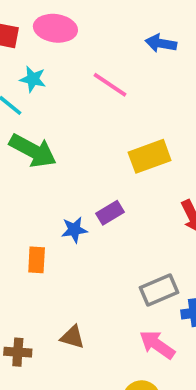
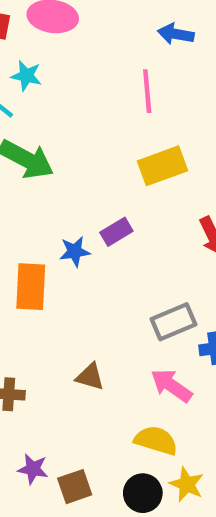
pink line: (110, 85) -> (147, 91), moved, turned 51
orange rectangle: (37, 260) -> (31, 287), size x1.5
brown triangle: (72, 337) -> (90, 377), moved

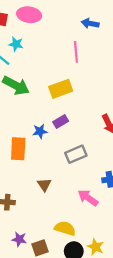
yellow rectangle: (163, 166) -> (61, 89), moved
gray rectangle: (174, 322) -> (76, 154), moved
brown triangle: (90, 377) -> (44, 185), moved, turned 40
yellow semicircle: (156, 440) -> (65, 228), moved

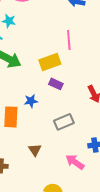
pink line: (76, 52) -> (69, 40), moved
purple rectangle: (61, 122) -> (56, 84), moved, turned 56

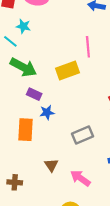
purple rectangle: (56, 84) -> (34, 94), moved
pink arrow: (75, 162) -> (80, 178), moved

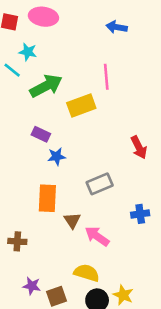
green arrow: (23, 67) -> (46, 86), moved, turned -56
orange rectangle: (25, 130) -> (47, 198), moved
brown triangle: (51, 165) -> (72, 221), moved

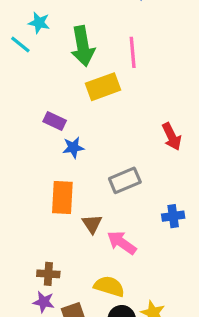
green arrow: (46, 86) -> (83, 46), moved, turned 108
brown cross: (17, 241) -> (48, 274), moved

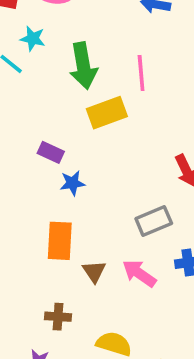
gray rectangle: (125, 180) -> (154, 221), moved
pink arrow: (122, 243) -> (139, 273), moved
brown cross: (48, 274) -> (58, 317), moved

